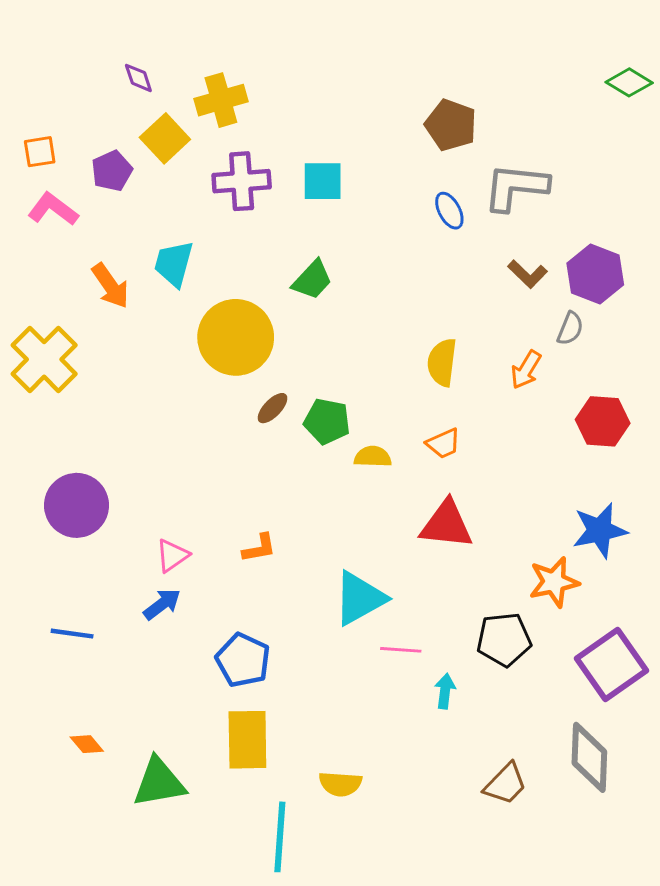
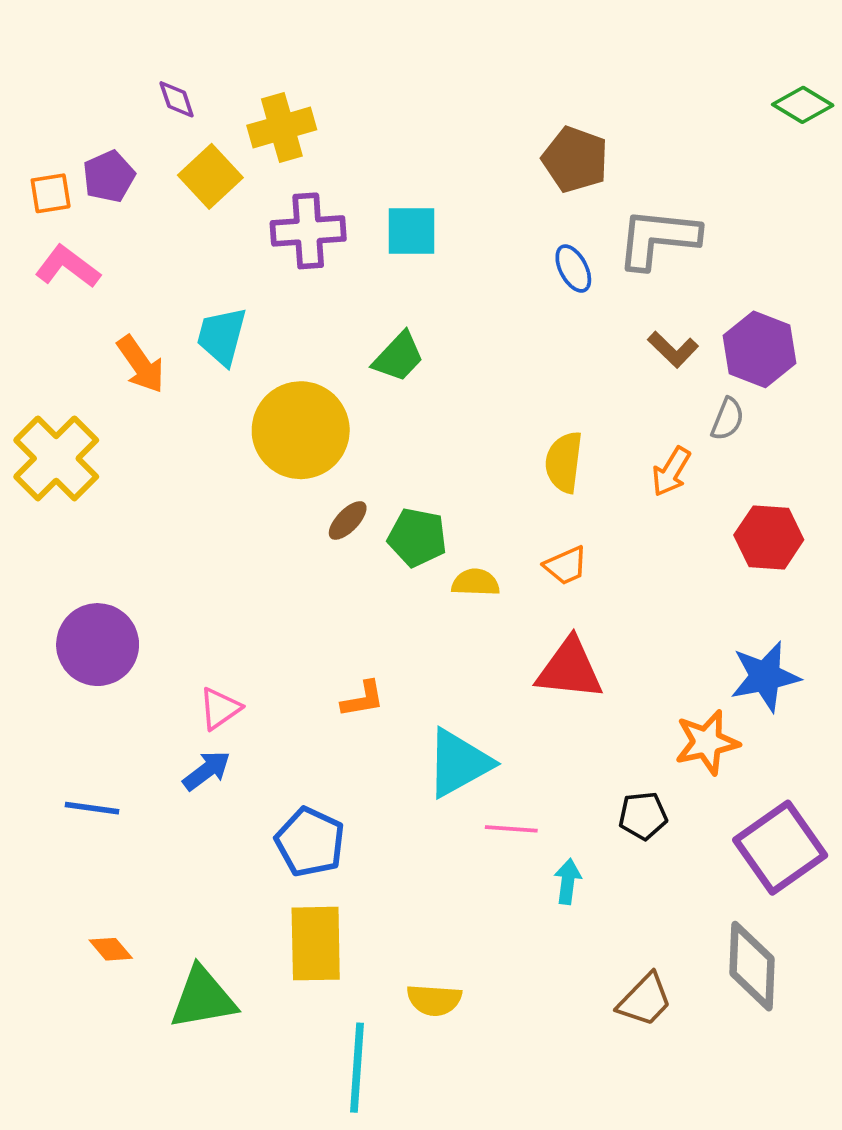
purple pentagon: (112, 171) -> (109, 176), moved
orange L-shape: (259, 548) -> (363, 699), moved
black pentagon: (504, 639) -> (643, 816), size x0.7

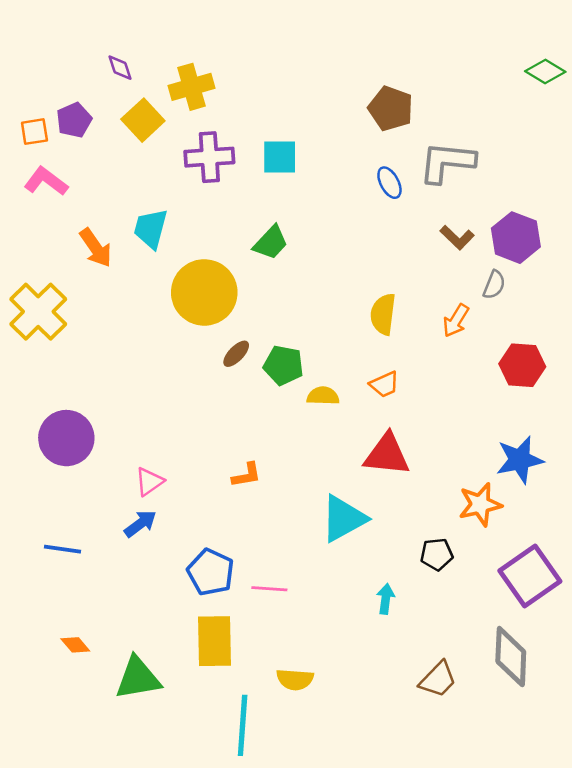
cyan triangle: (459, 763) -> (343, 519), moved
pink line: (511, 829) -> (269, 589), moved

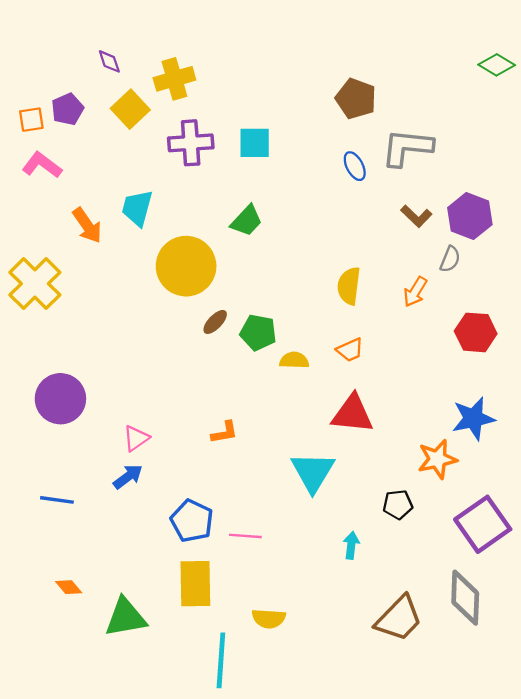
cyan triangle: (343, 519) -> (313, 472), turned -30
brown trapezoid: (438, 679) -> (399, 619), size x1.4

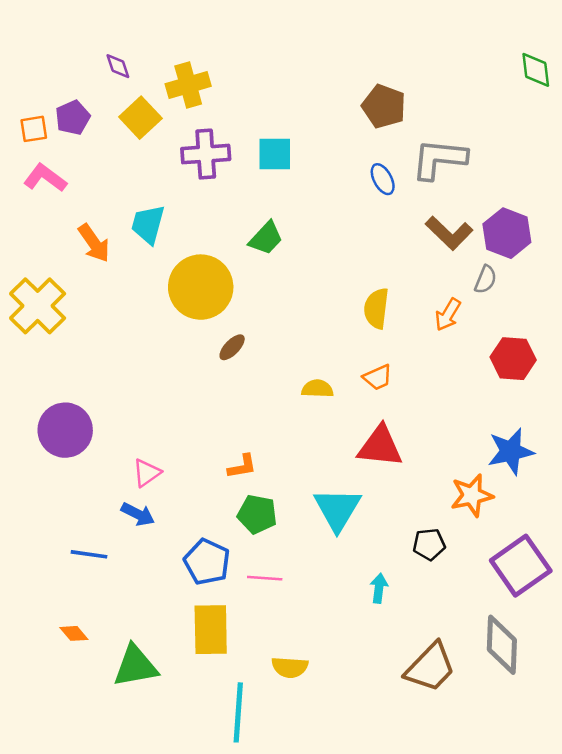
green diamond: (497, 65) -> (536, 70), turned 52
brown L-shape: (416, 216) -> (449, 233), size x1.4
green pentagon: (258, 332) -> (257, 514), moved
blue arrow: (128, 477) -> (138, 514), turned 64
blue line: (57, 500) -> (89, 554), moved

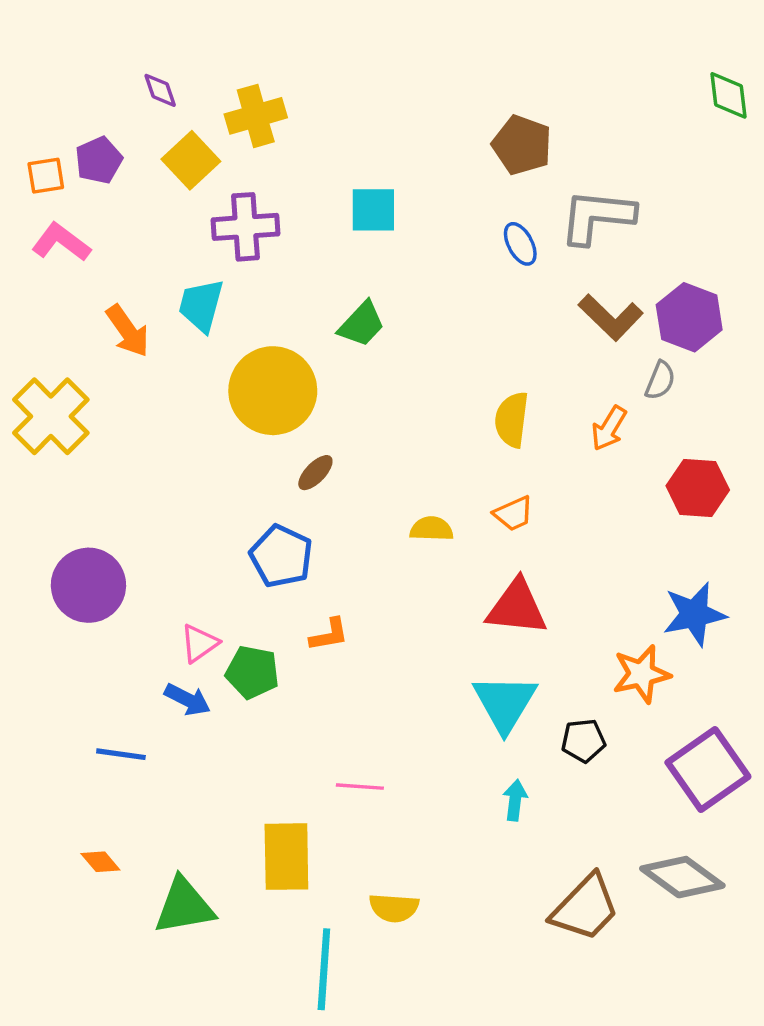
purple cross: (206, 154) -> (245, 227), moved
cyan triangle: (337, 509) -> (505, 703), moved
green pentagon: (257, 514) -> (252, 672), moved
blue pentagon: (207, 562) -> (281, 556), moved
gray diamond: (502, 645) -> (682, 877), turned -56

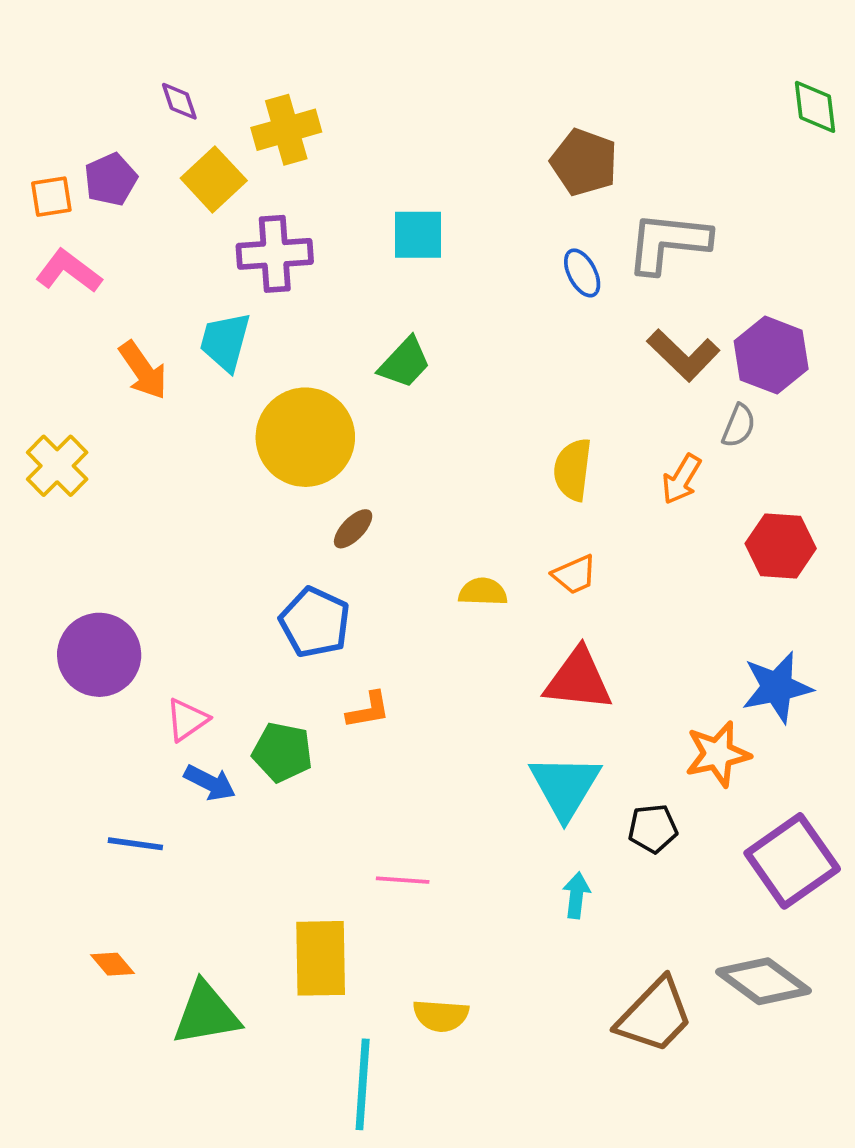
yellow cross: (51, 416) -> (57, 466), size x0.7
pink triangle: (199, 643) -> (187, 720), moved

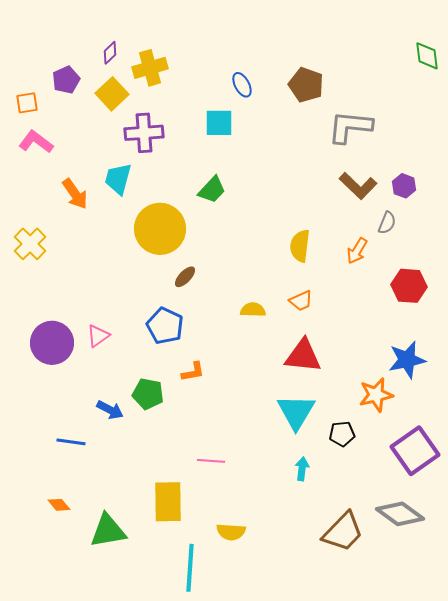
purple diamond: (179, 101) -> (110, 53), moved, turned 65
purple pentagon: (111, 179) -> (66, 80), moved
blue ellipse: (582, 273) -> (242, 85), moved
purple hexagon: (771, 355) -> (404, 186), size x0.6
pink triangle: (187, 720) -> (98, 336), moved

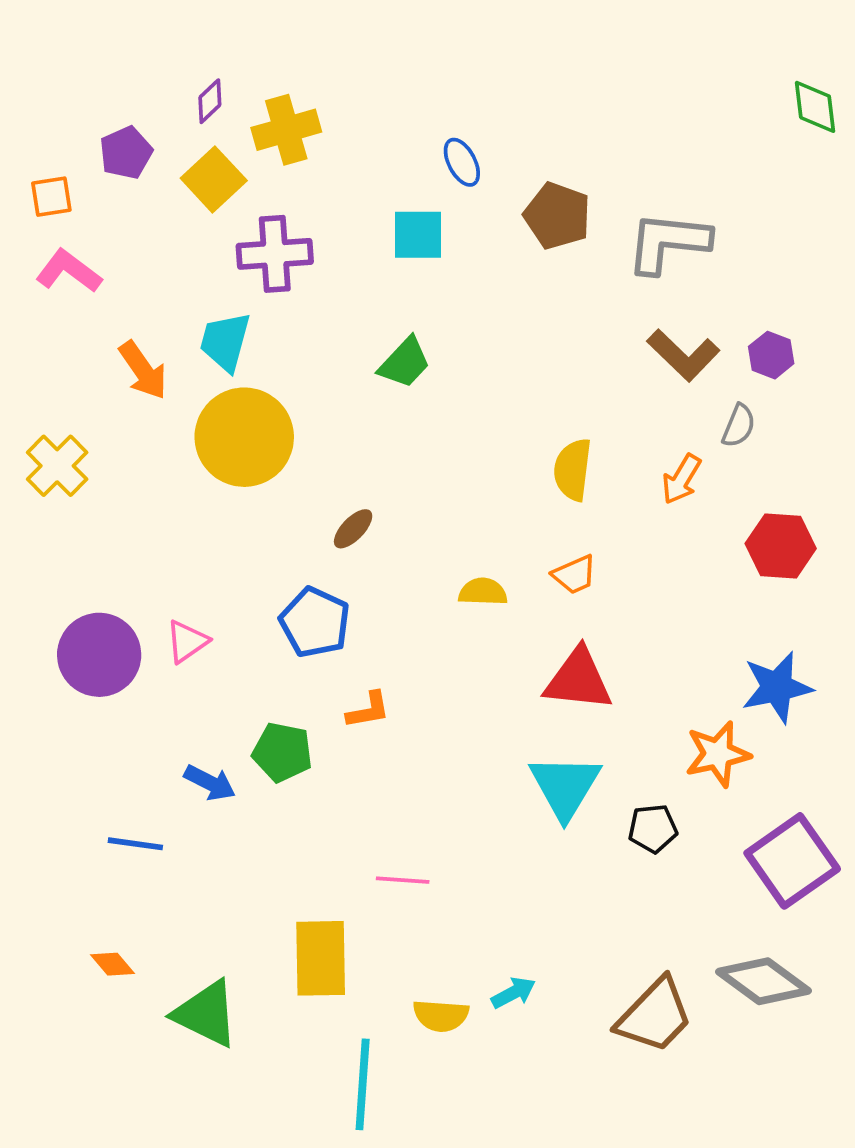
brown pentagon: (306, 85) -> (557, 216), moved
yellow circle: (160, 229) -> (244, 437), moved
cyan arrow: (302, 469) -> (513, 993), moved, turned 55
green triangle: (108, 531) -> (206, 1014), turned 36

